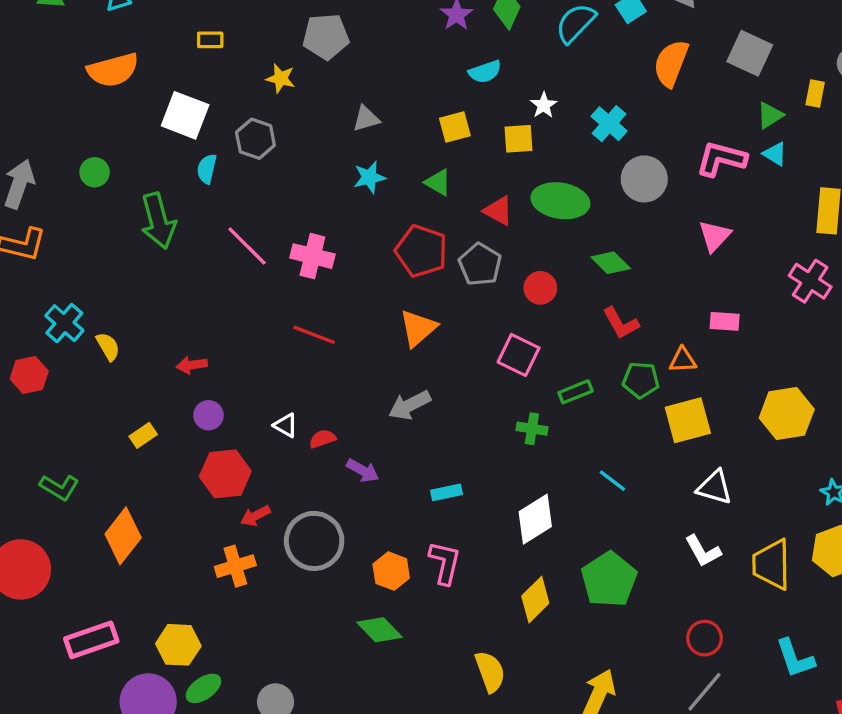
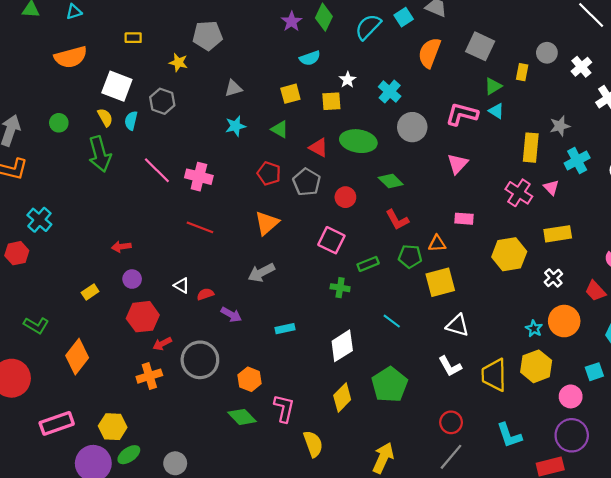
red pentagon: (421, 251) -> (269, 173), size x0.7
yellow semicircle: (108, 347) -> (105, 117), moved
yellow hexagon: (787, 414) -> (509, 254), moved
pink L-shape: (445, 563) -> (284, 408), moved

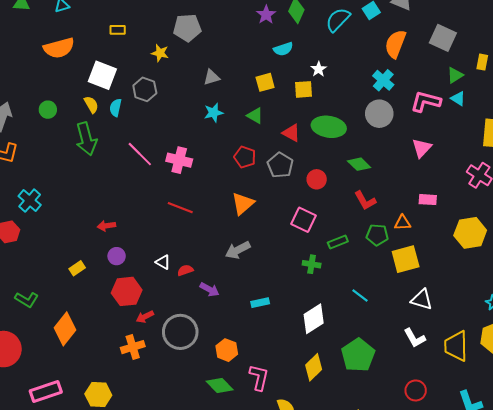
cyan cross: (390, 92) -> (383, 80), moved

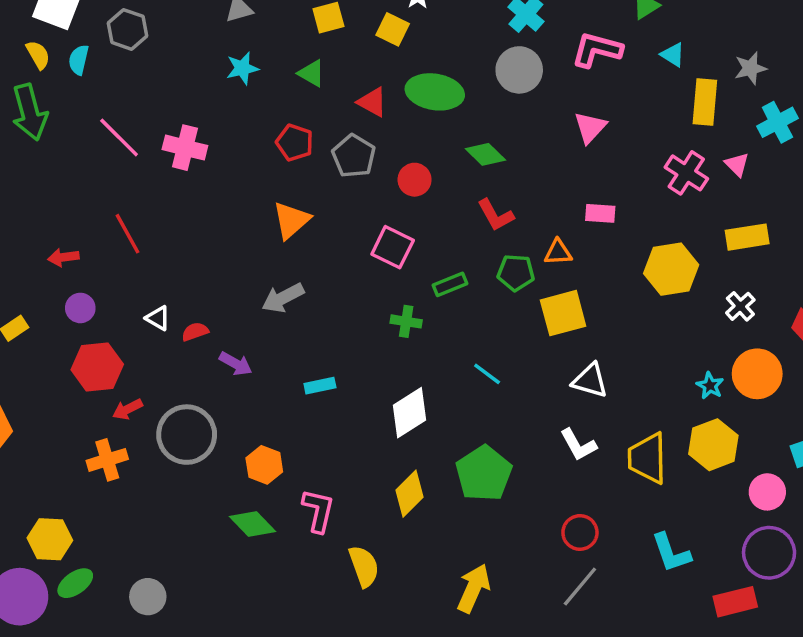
yellow square: (303, 89) -> (393, 29), turned 30
cyan triangle: (458, 98) -> (673, 55), moved
red line: (180, 208) -> (128, 234), moved, turned 40

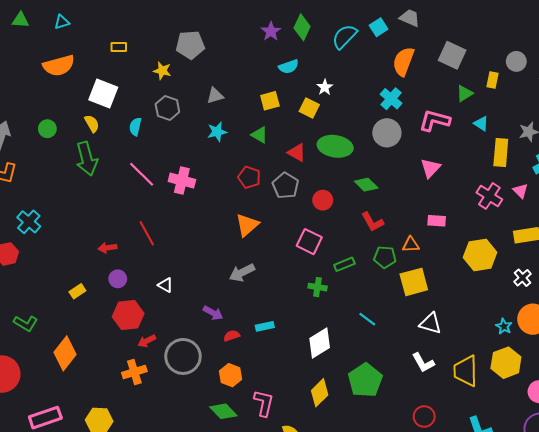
gray hexagon: (128, 29) -> (167, 108), moved
cyan semicircle: (79, 60) -> (135, 127), moved
red semicircle: (195, 332) -> (232, 336), moved

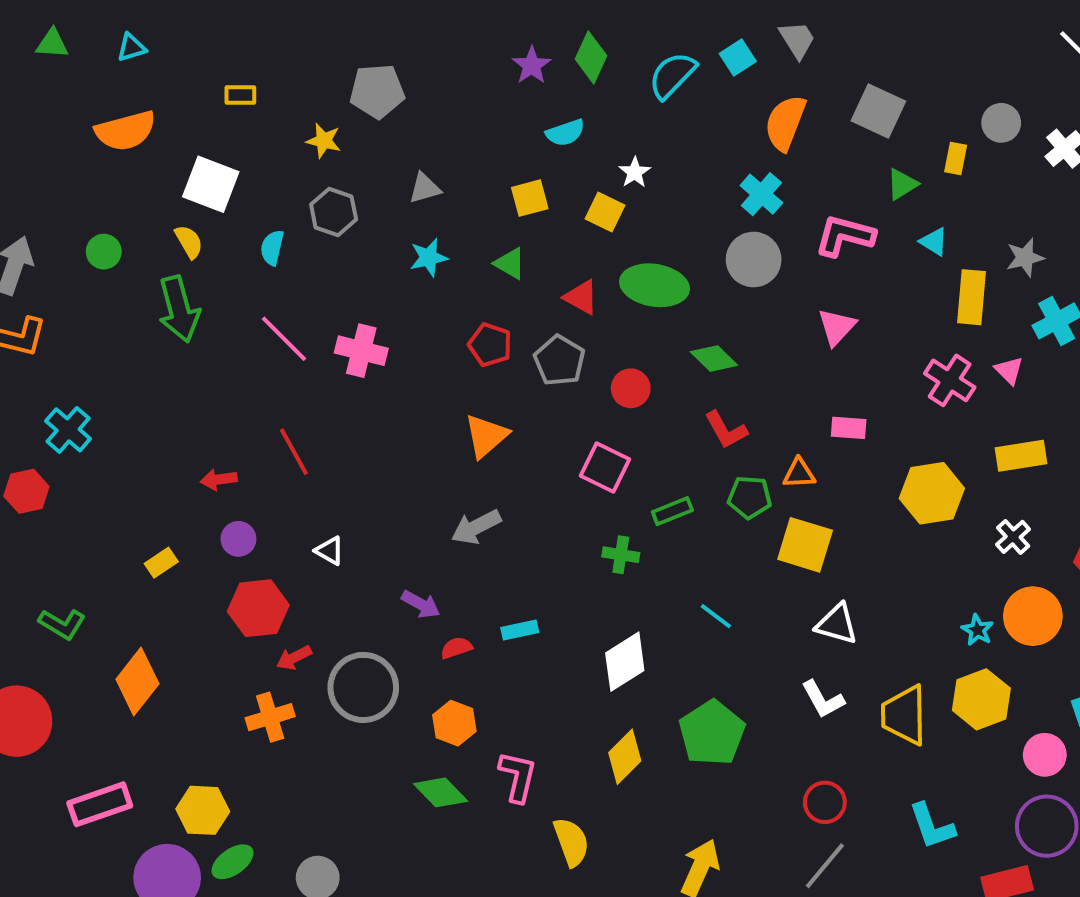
gray trapezoid: (410, 18) -> (797, 40), turned 35
yellow square: (414, 282) -> (805, 545), turned 32

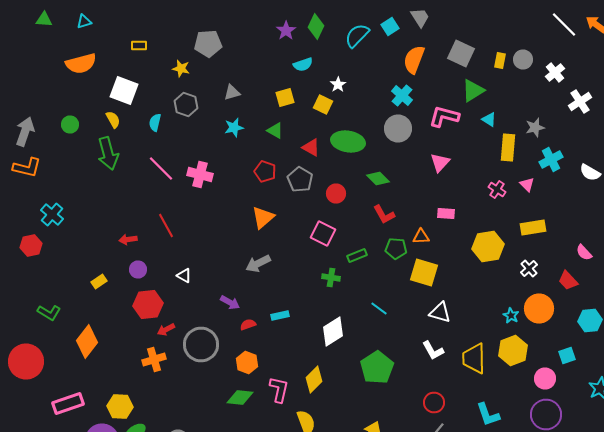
yellow rectangle: (956, 158) -> (500, 60), moved
green triangle: (902, 184) -> (473, 90), size x1.4
pink cross: (950, 380) -> (497, 190), size x0.7
yellow diamond: (625, 757) -> (314, 380), moved
green diamond: (441, 792) -> (240, 398), turned -40

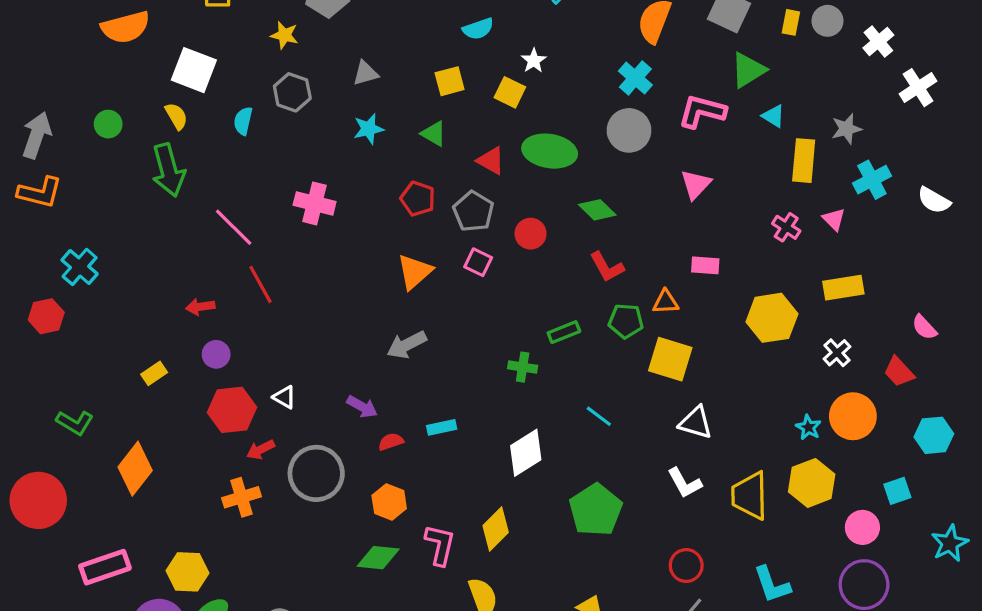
pink line: (161, 168) -> (234, 227), moved
pink square: (323, 234) -> (478, 262), moved, size x0.7
white triangle: (184, 276) -> (284, 397), moved

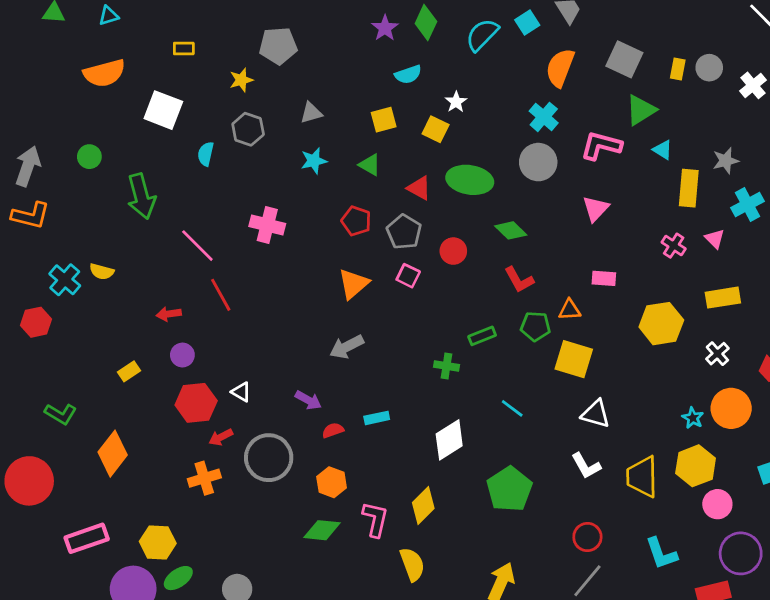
yellow star: (284, 35) -> (241, 80), turned -30
yellow semicircle: (176, 116) -> (102, 272), moved, turned 135
pink circle: (862, 527) -> (717, 504), moved

